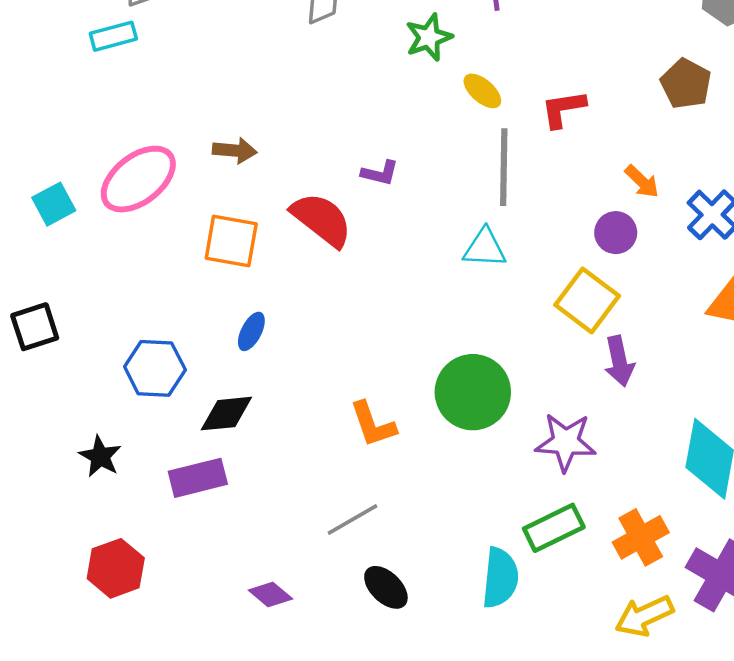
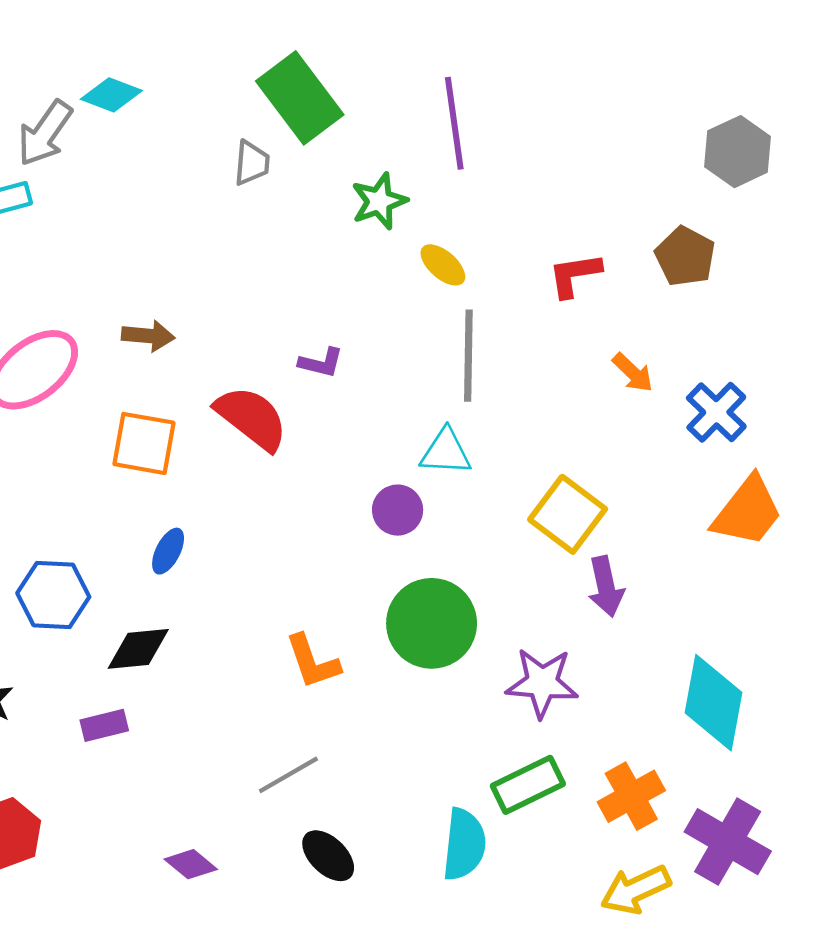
red L-shape: (563, 109) -> (575, 275), moved
purple circle: (616, 233) -> (398, 510), moved
purple rectangle: (198, 478) -> (104, 725), size x0.7

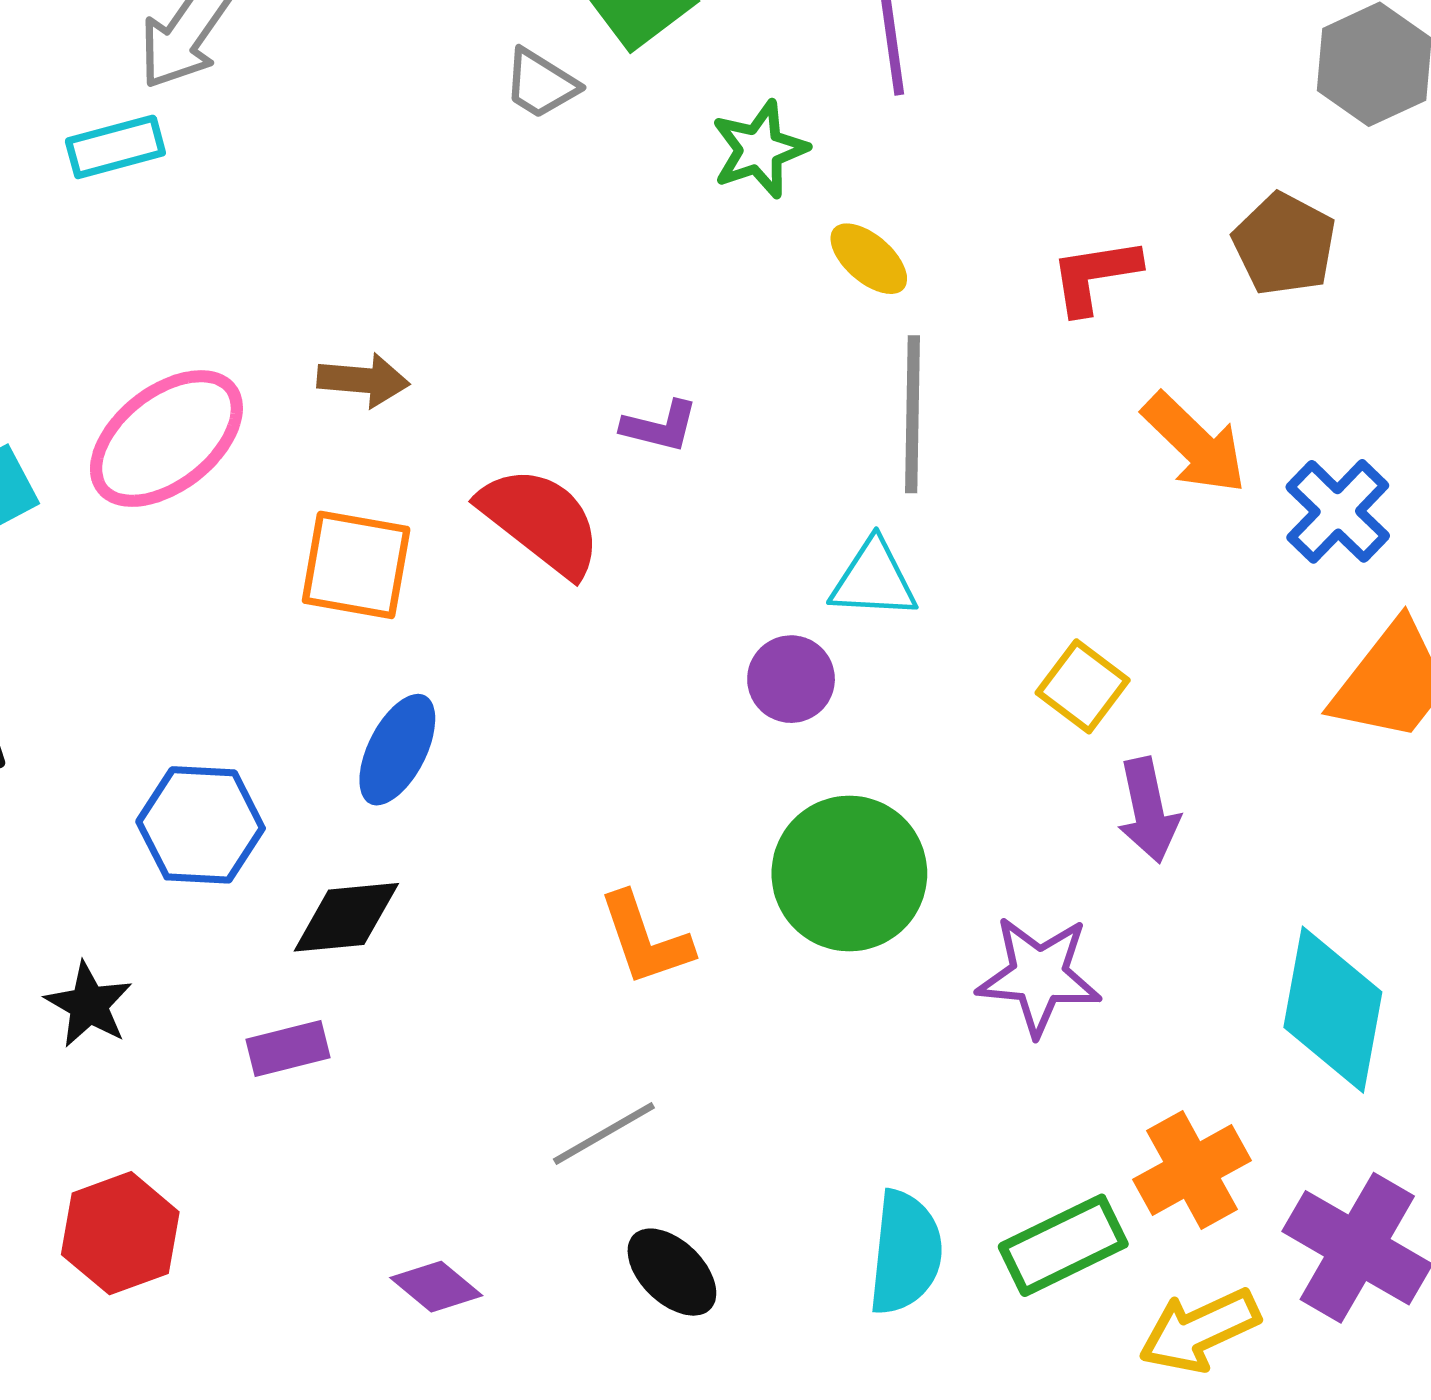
gray trapezoid: (252, 163) -> (541, 84), turned 117
orange arrow: (633, 373) -> (1194, 443), size x1.5
yellow square: (568, 514) -> (1083, 686), size x0.7
blue ellipse: (168, 551) -> (397, 750), size x1.4
green rectangle: (528, 785) -> (1063, 1245), moved

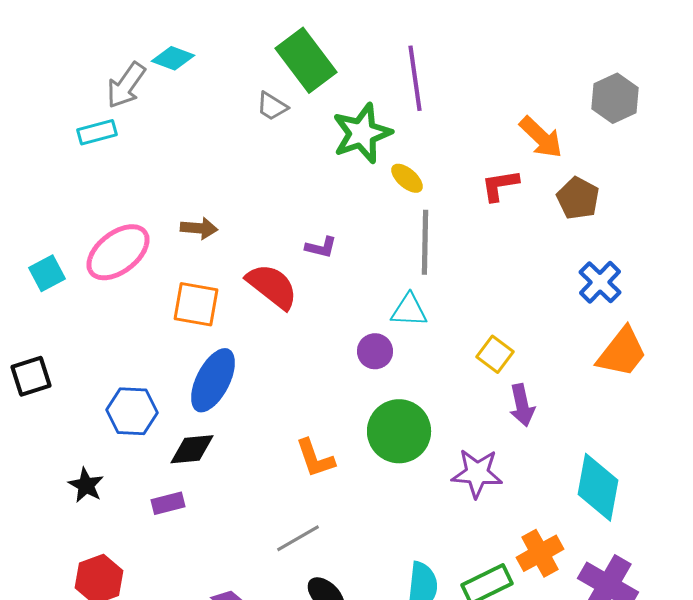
green star: (759, 149) -> (362, 133), size x1.5
brown pentagon: (1284, 244) -> (578, 198), moved
orange arrow: (1194, 443) -> (541, 137), moved
blue ellipse: (397, 750) -> (213, 380), size x1.4

